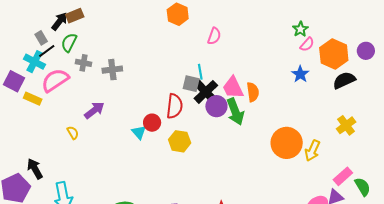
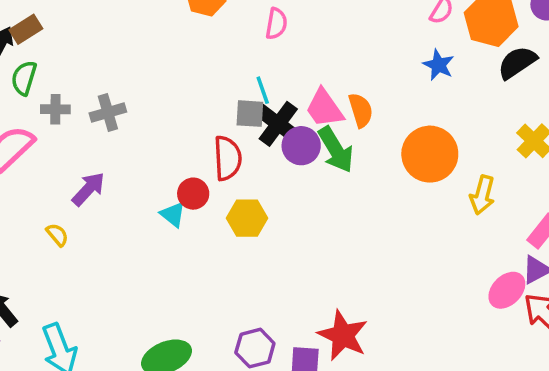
orange circle: (287, 143) -> (430, 154), moved

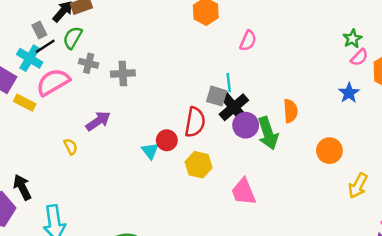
pink trapezoid: (324, 108) -> (244, 192), moved
orange circle: (430, 154) -> (329, 151), size x0.7

